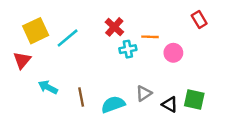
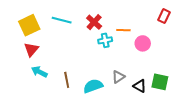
red rectangle: (199, 20) -> (164, 16), turned 56
cyan line: (68, 38) -> (62, 20), moved, turned 54
red triangle: (22, 60) -> (31, 49), moved

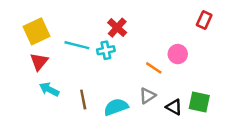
cyan line: (62, 20) -> (77, 45), moved
orange line: (123, 30) -> (154, 68), moved, turned 32
cyan cross: (105, 40) -> (106, 50), moved

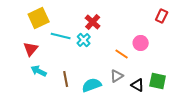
yellow square: (37, 31) -> (39, 18), moved
cyan cross: (106, 50) -> (84, 40), turned -32

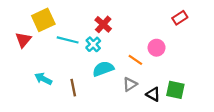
red rectangle: (162, 16) -> (180, 18), turned 32
red triangle: (31, 49) -> (23, 40), moved
cyan semicircle: (92, 85) -> (103, 69), moved

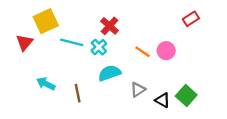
orange line: (135, 60) -> (143, 52), moved
green square: (175, 90) -> (186, 95), turned 30

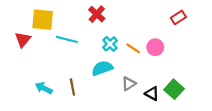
yellow square: (46, 21) -> (43, 20), turned 30
red cross: (109, 26) -> (97, 14), moved
cyan cross: (99, 47) -> (110, 44), moved
cyan arrow: (46, 84) -> (44, 88), moved

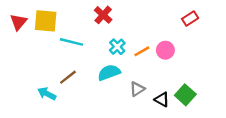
red triangle: (23, 39) -> (19, 22), moved
orange line: (133, 48) -> (142, 51), turned -64
brown line: (72, 87) -> (68, 77), moved, turned 63

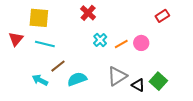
red triangle: (19, 22) -> (16, 39), moved
cyan line: (71, 42) -> (45, 44), moved
cyan semicircle: (109, 73) -> (77, 79), moved
gray triangle: (137, 89) -> (117, 76), size x1.5

